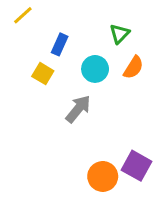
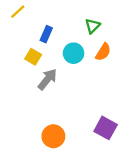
gray arrow: (78, 109) -> (47, 79), moved
orange circle: (103, 176) -> (53, 136), moved

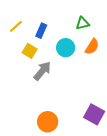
yellow line: (18, 12) -> (16, 26), moved
green triangle: (93, 26) -> (83, 23), turned 32

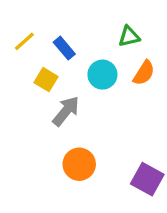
blue rectangle: (41, 31) -> (64, 48), turned -64
orange circle: (48, 122) -> (79, 164), moved

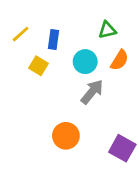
blue rectangle: (64, 48) -> (54, 40), turned 48
gray arrow: (66, 111) -> (92, 92), moved

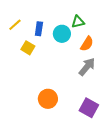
cyan circle: (85, 62) -> (62, 34), moved
gray arrow: (92, 92) -> (87, 67), moved

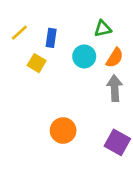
cyan circle: (62, 34) -> (84, 56), moved
gray arrow: (87, 67) -> (115, 88), turned -42

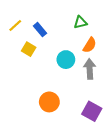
blue rectangle: (51, 38) -> (40, 30), turned -48
cyan circle: (84, 56) -> (66, 60), moved

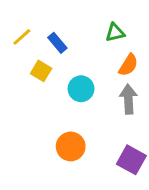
cyan circle: (66, 60) -> (81, 89), moved

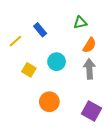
yellow line: (22, 37) -> (15, 41), moved
yellow square: (41, 71) -> (29, 70), moved

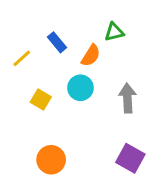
orange semicircle: (89, 45) -> (91, 55), moved
orange circle: (49, 102) -> (51, 160), moved

